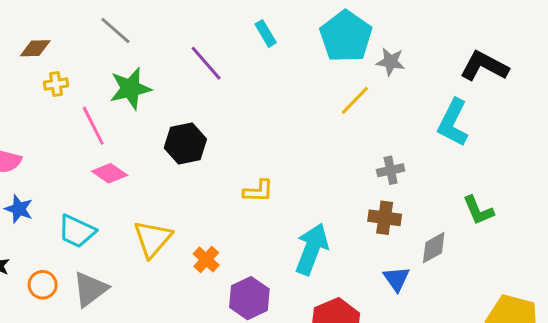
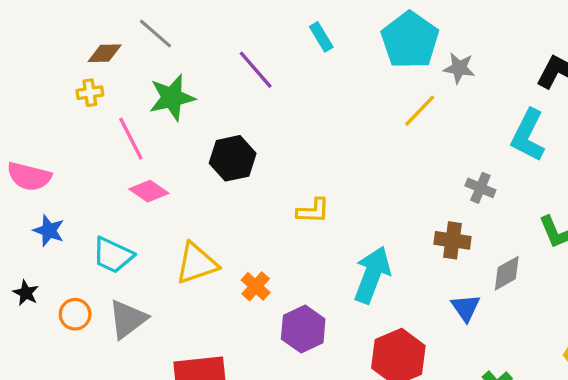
brown diamond: (35, 48) -> (105, 53), moved
gray cross: (391, 170) -> (480, 188), moved, turned 35
yellow triangle: (153, 239) -> (197, 263), turned 30

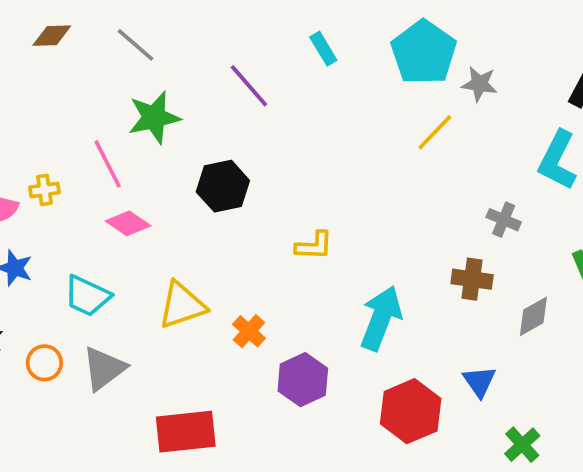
brown diamond: (105, 53) -> (52, 36), moved
yellow cross: (90, 93) -> (44, 190), moved
blue triangle: (466, 308) -> (479, 381), moved

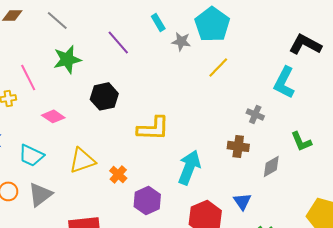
gray star: (479, 84) -> (181, 41), moved
pink line: (108, 164) -> (28, 77), moved
yellow L-shape: (314, 246) -> (153, 128), size x1.6

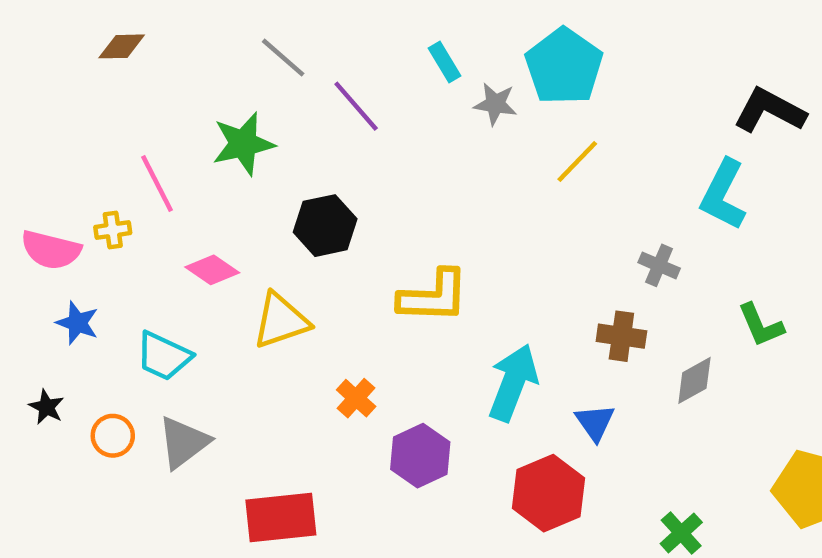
gray line: (57, 20) -> (283, 58), moved
yellow triangle: (82, 160) -> (281, 321), moved
blue triangle: (242, 201) -> (595, 422), moved

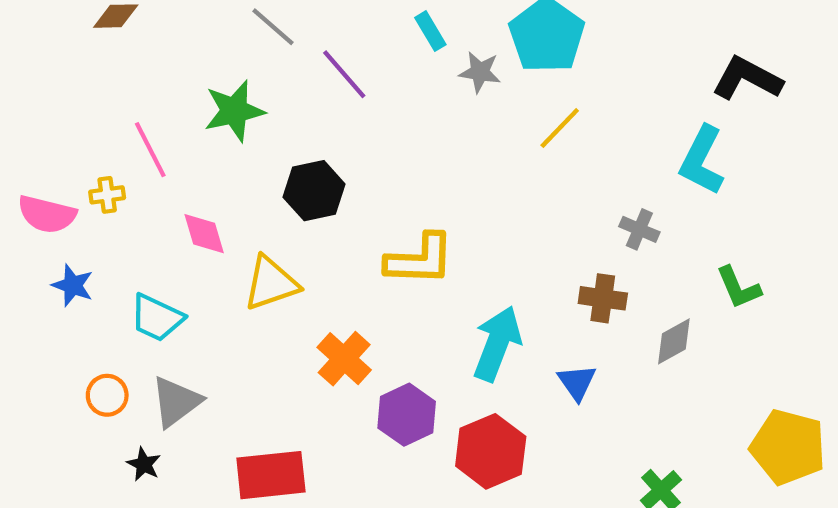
pink diamond: (212, 270) -> (204, 234), turned 39
orange cross: (356, 398) -> (344, 359), size x1.4
black star: (46, 407) -> (144, 464), moved
red hexagon: (548, 493) -> (491, 451), moved

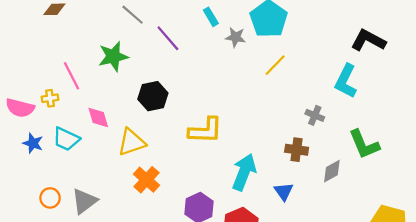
green L-shape: (739, 288) -> (364, 144), size x1.4
cyan trapezoid: (157, 318) -> (66, 139), moved
orange cross: (344, 359) -> (147, 180), moved

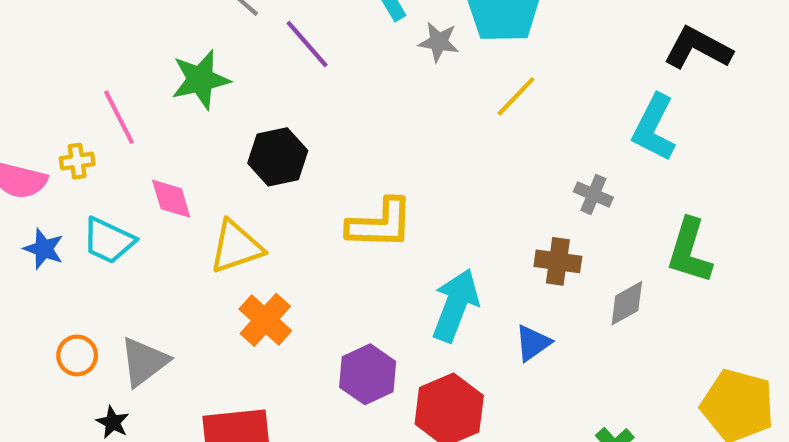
green L-shape: (364, 144) -> (690, 251), turned 40
blue triangle: (284, 191) -> (533, 343), turned 30

